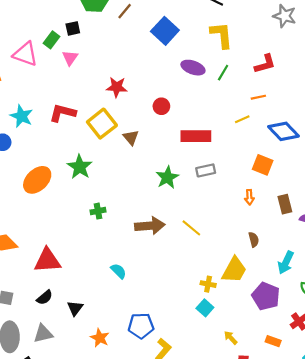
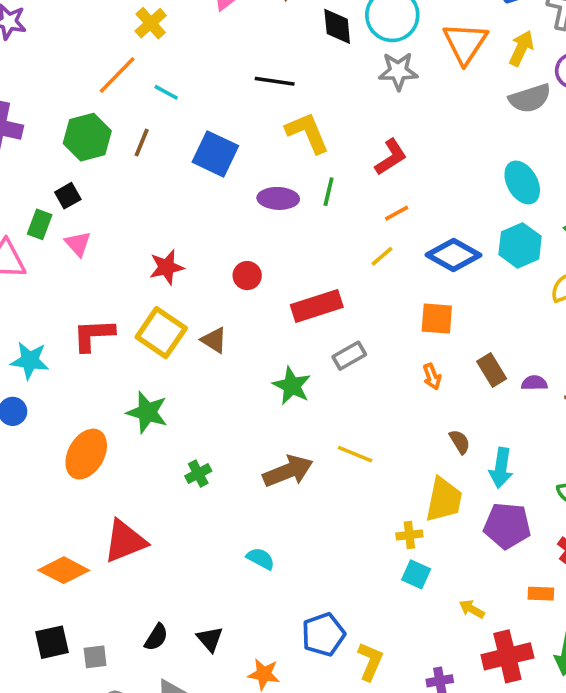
red triangle: (47, 260) -> (125, 541), moved
cyan arrow: (286, 263) -> (501, 468), moved

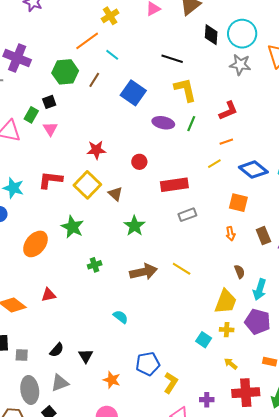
green star: (292, 386) -> (134, 226), moved
yellow cross: (409, 535) -> (227, 330), moved
red triangle: (125, 541) -> (49, 295), size x0.6

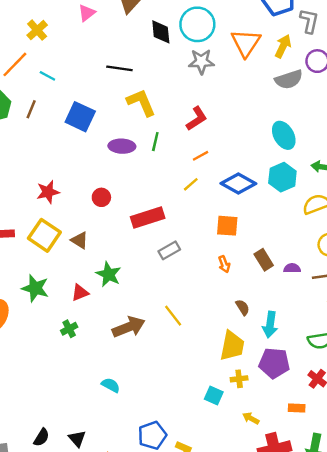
yellow line: (182, 269) -> (173, 316), turned 30
red triangle: (49, 295) -> (80, 293), moved

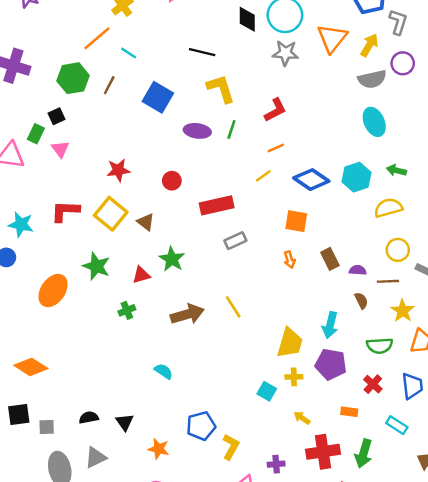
cyan ellipse: (284, 135) -> (374, 122), moved
brown semicircle: (243, 307) -> (361, 301), moved
black semicircle: (41, 437) -> (89, 418), turned -138

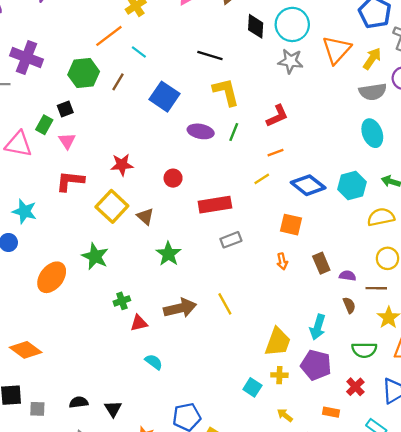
red L-shape: (65, 211) -> (70, 181), moved
red triangle: (141, 275) -> (139, 323), moved

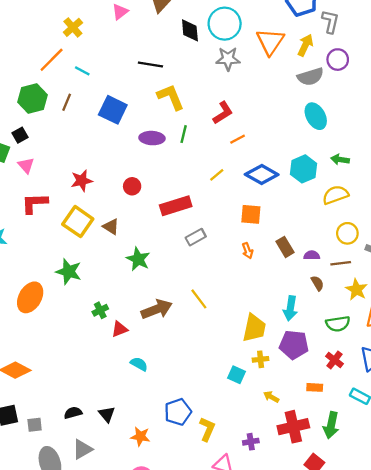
orange line: (276, 153) -> (238, 139), moved

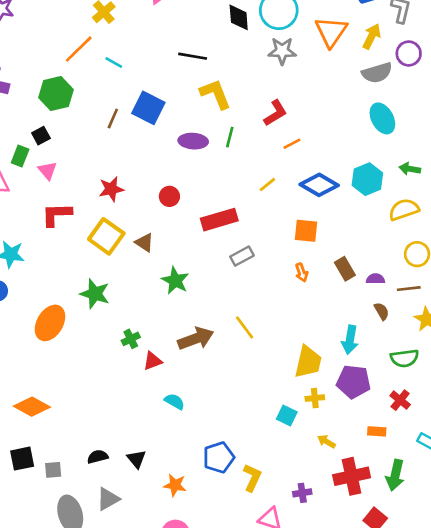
brown line: (67, 102) -> (113, 118), moved

